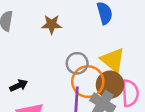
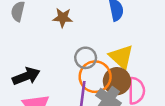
black arrow: (19, 85) -> (26, 76), size x1.5

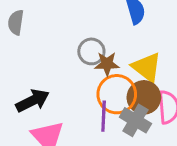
brown star: (63, 18) -> (107, 64), moved
gray circle: (86, 58) -> (91, 51), moved

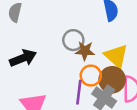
orange circle: (117, 94) -> (91, 76), size x0.7
black arrow: (33, 101) -> (23, 58), moved

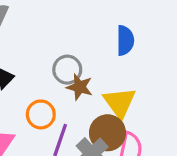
orange circle: (91, 76) -> (41, 114), moved

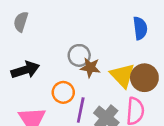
blue semicircle: (125, 40) -> (140, 28), moved
brown circle: (107, 133) -> (144, 78), moved

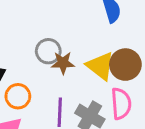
orange circle: (63, 92) -> (18, 96), moved

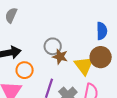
brown circle: (125, 65) -> (101, 57), moved

